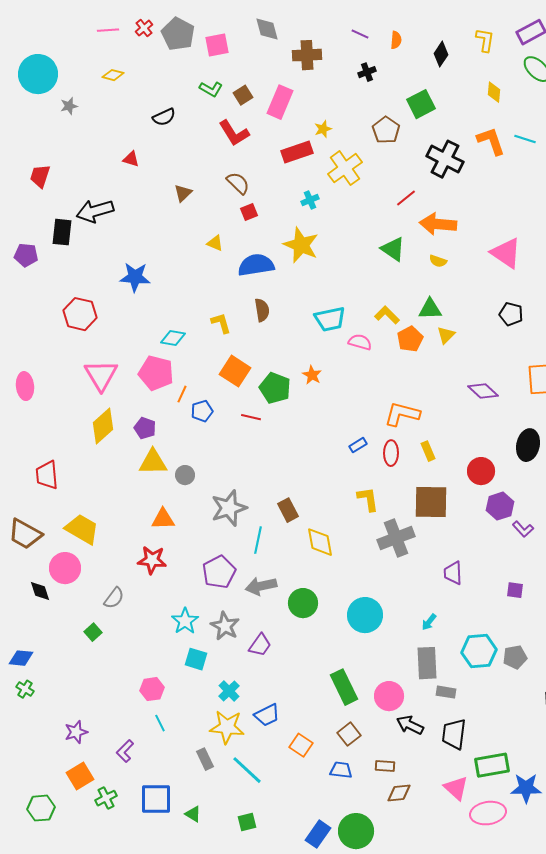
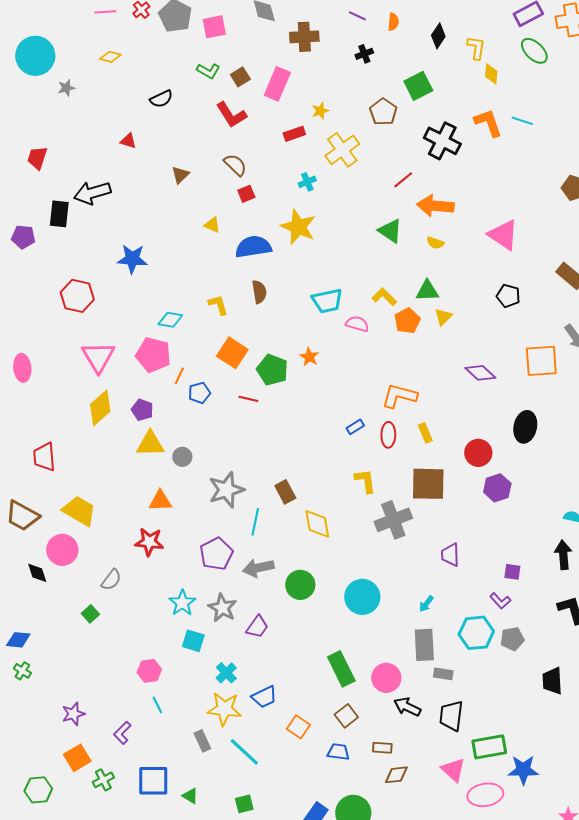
yellow L-shape: (485, 40) -> (476, 48), moved
red rectangle: (297, 152) -> (294, 134), size x0.7
purple L-shape: (523, 529) -> (500, 601), moved

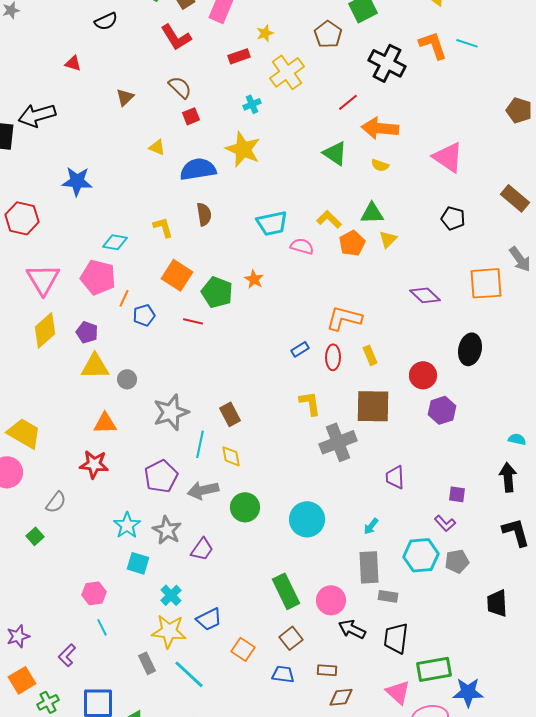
yellow diamond: (317, 524) -> (231, 456), moved, size x0.7

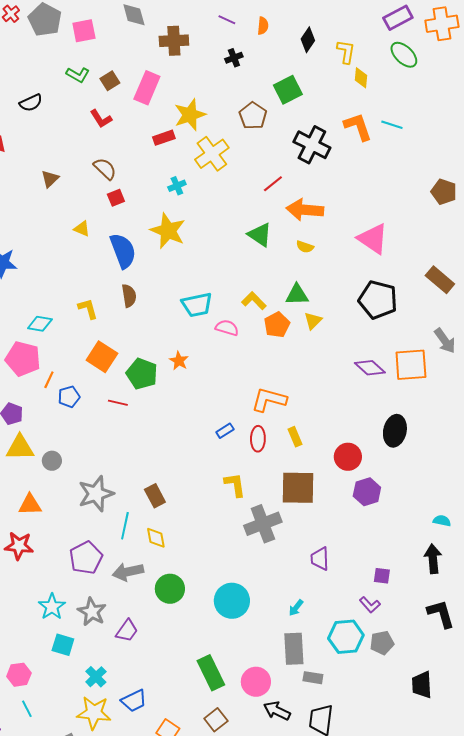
yellow star: (265, 33) -> (190, 115), size x1.8
red L-shape: (176, 37) -> (101, 119), size x0.7
blue semicircle: (198, 169) -> (123, 251), turned 78
black pentagon: (453, 218) -> (378, 300), size x1.6
purple diamond: (425, 295) -> (370, 368), moved

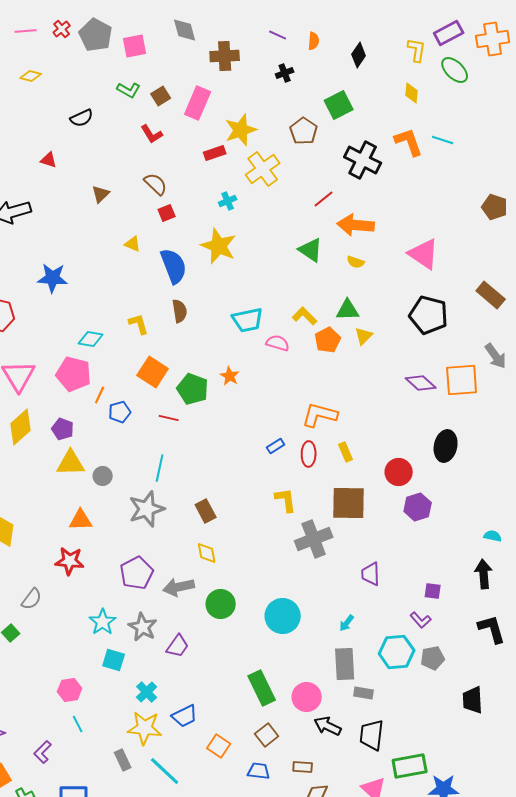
yellow L-shape: (346, 52) -> (417, 50), moved
cyan line: (125, 526) -> (160, 468), moved

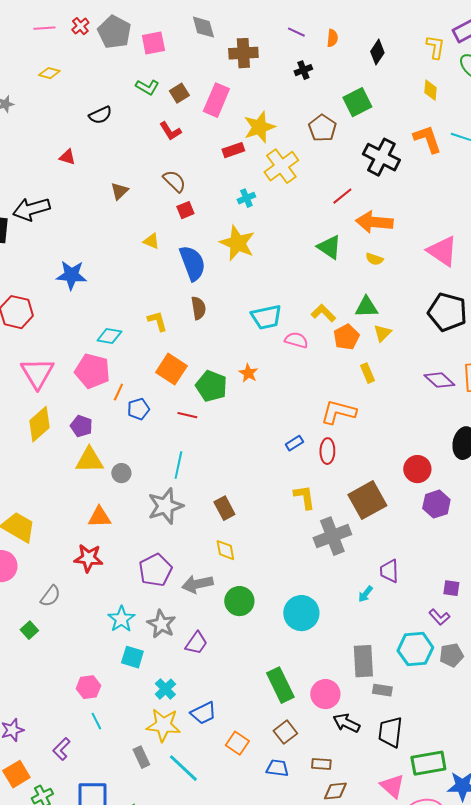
yellow rectangle: (346, 452) -> (367, 373), moved
brown square: (349, 503) -> (367, 500), turned -30
cyan arrow: (347, 623) -> (365, 594), moved

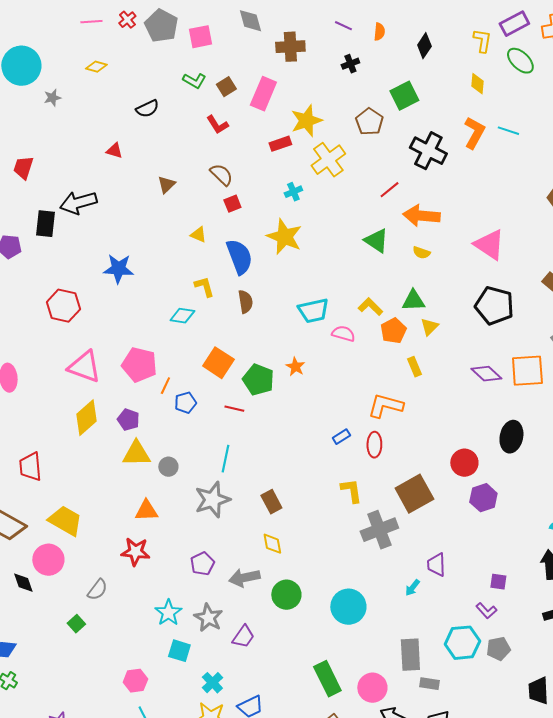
orange L-shape: (427, 139) -> (474, 133), turned 48
yellow L-shape: (157, 321) -> (204, 287), moved
cyan diamond: (109, 336) -> (182, 316), moved
pink triangle: (37, 373) -> (84, 367), turned -39
purple pentagon: (155, 570) -> (202, 564), size x0.7

